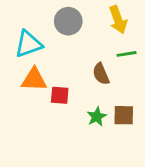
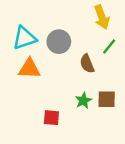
gray circle: (68, 21) -> (59, 42), moved
green line: (127, 54) -> (109, 47), turned -42
red square: (60, 95) -> (51, 118), moved

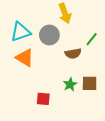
yellow arrow: (102, 17) -> (65, 13), moved
brown semicircle: (87, 64) -> (73, 54), turned -77
orange triangle: (29, 69) -> (25, 58), turned 30

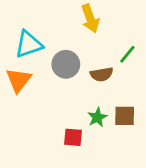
gray circle: (49, 35) -> (66, 64), moved
orange triangle: (25, 58) -> (19, 80), moved, turned 36
red square: (43, 99) -> (73, 137), moved

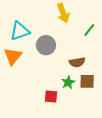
green line: (127, 54) -> (89, 30), moved
brown semicircle: (102, 74) -> (77, 62), moved

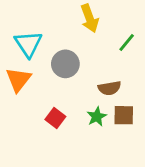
cyan triangle: (20, 31) -> (28, 44), turned -45
red square: (51, 96) -> (55, 118), moved, turned 32

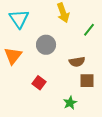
cyan triangle: (28, 44) -> (19, 19), moved
green star: (97, 117) -> (70, 103), moved

